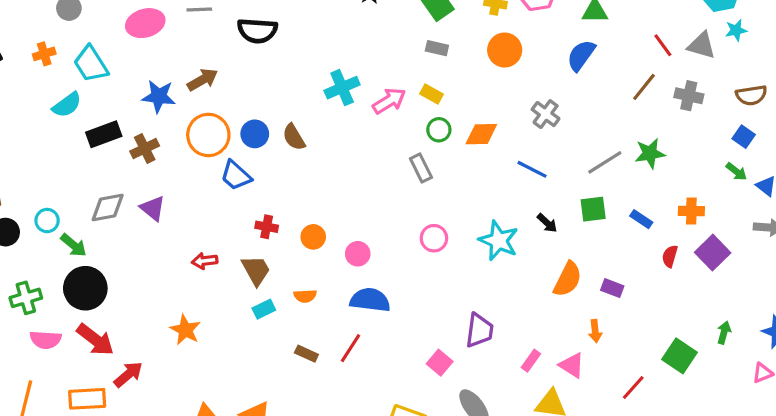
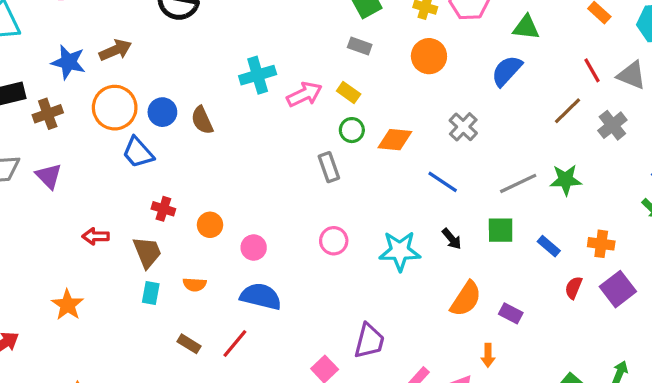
gray cross: (689, 96) -> (612, 125), turned 32
cyan star: (499, 241) -> (400, 251), turned -30
cyan rectangle: (264, 309) -> (151, 293), turned -60

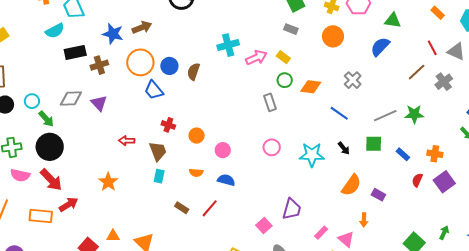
brown semicircle: (202, 120) -> (194, 72), turned 42
orange semicircle: (195, 285) -> (196, 173), moved
blue semicircle: (261, 296) -> (226, 180), size x0.7

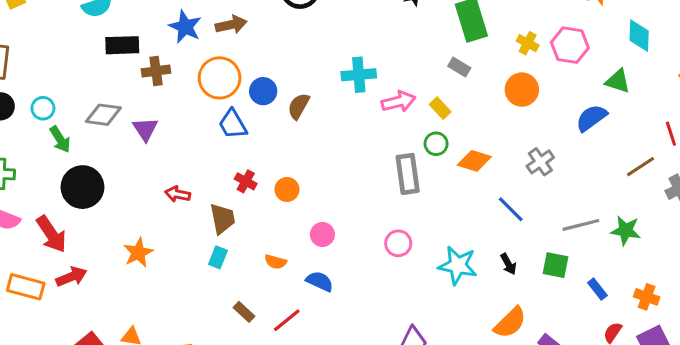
gray rectangle: (270, 102) -> (408, 174), size x1.4
orange circle: (197, 136) -> (287, 189), moved
black circle: (50, 147) -> (82, 187), moved

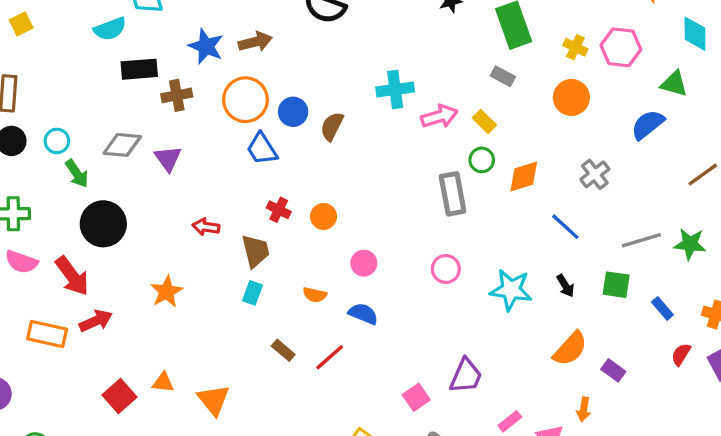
orange diamond: (474, 161) -> (524, 176), turned -32

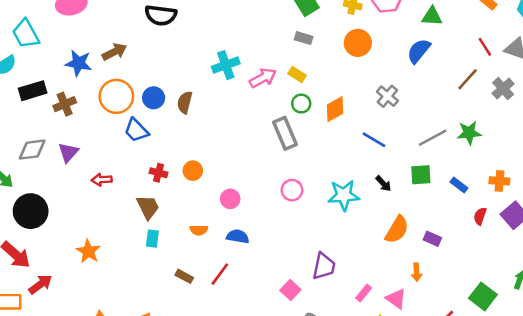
purple triangle: (168, 159) -> (68, 152), turned 30
red arrow: (206, 227) -> (102, 180), moved

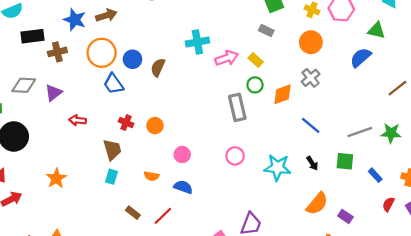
gray cross: (387, 96) -> (311, 78), moved

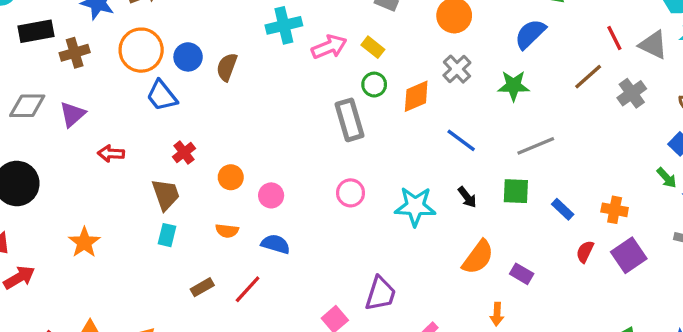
red cross: (126, 123) -> (184, 153), turned 32
orange circle: (155, 126) -> (231, 177), moved
green star: (391, 133) -> (514, 86), moved
brown rectangle: (133, 213) -> (202, 287), turned -64

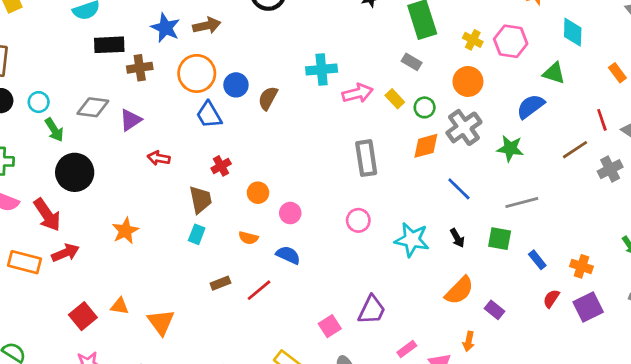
gray cross: (457, 69) -> (464, 127), size x1.4
green circle: (374, 85) -> (425, 107), moved

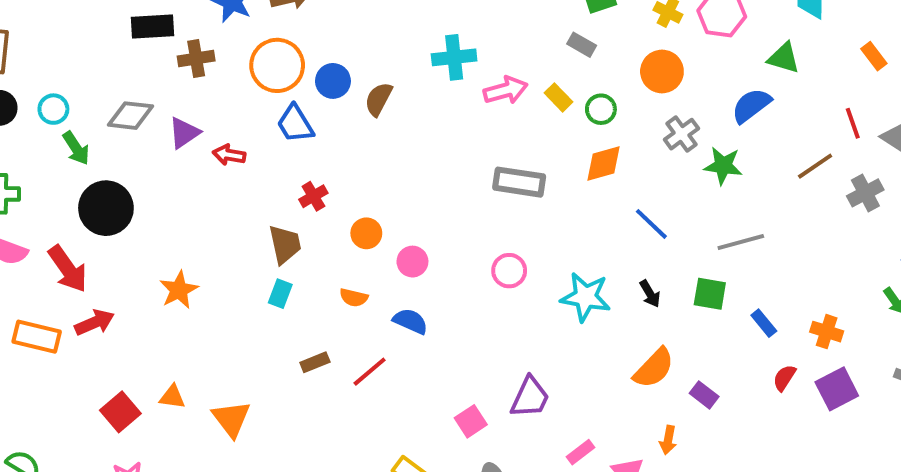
gray cross: (464, 127) -> (681, 134), moved, size x0.7
red arrow: (159, 158) -> (229, 155), moved
gray rectangle: (366, 158) -> (519, 182), turned -72

